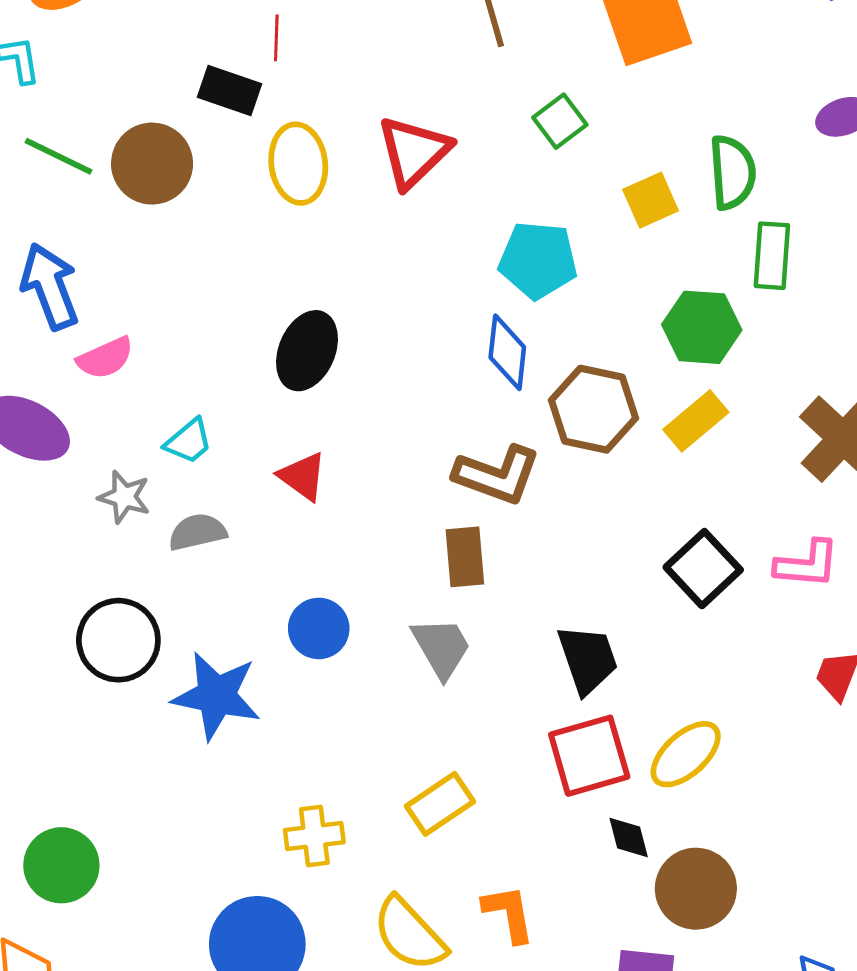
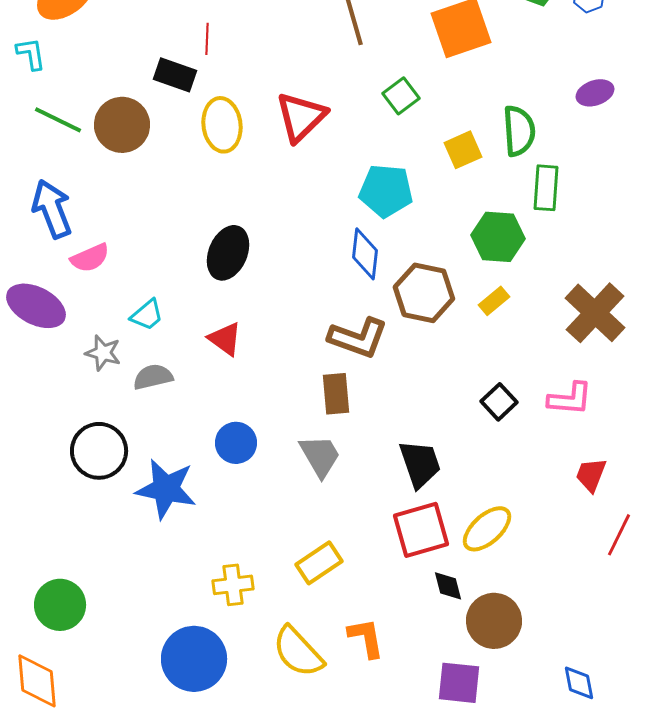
yellow rectangle: (696, 421) -> (494, 301), size x0.7
black square: (703, 569) -> (499, 402), size x0.7

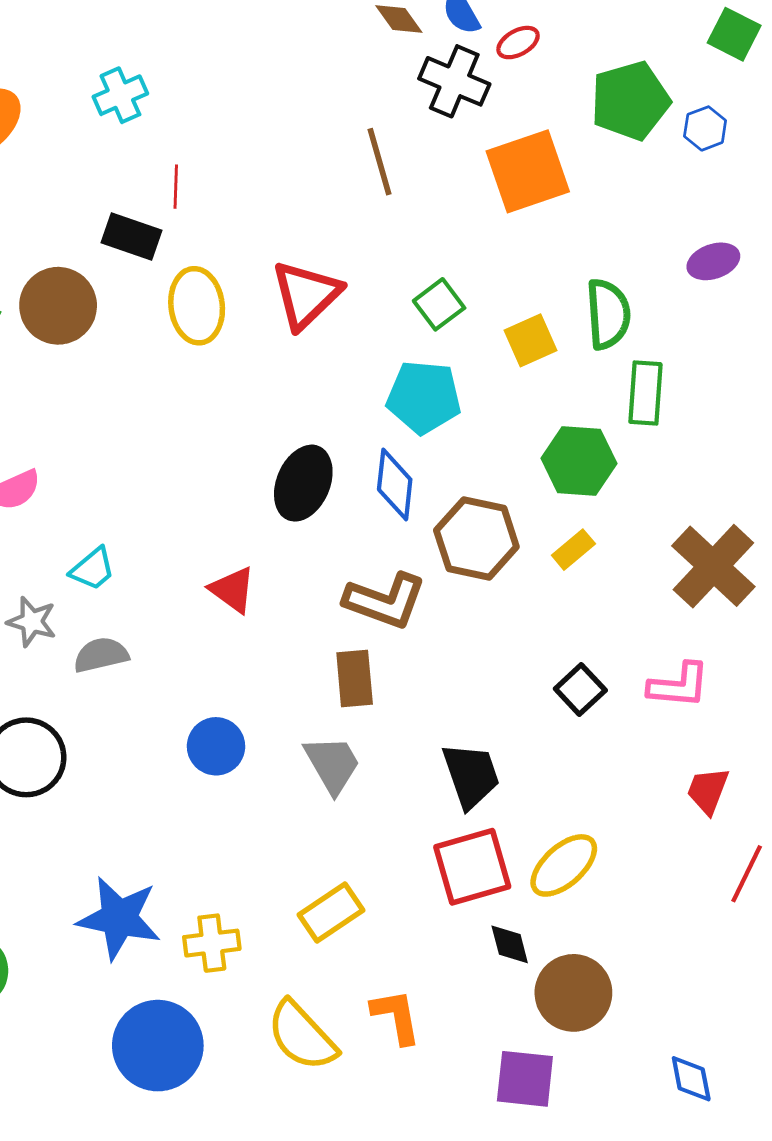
green square: (401, 96) -> (439, 304), moved
black ellipse: (228, 253) -> (303, 483), moved
red triangle: (225, 339) -> (233, 590), moved
blue star: (166, 489) -> (119, 918), moved

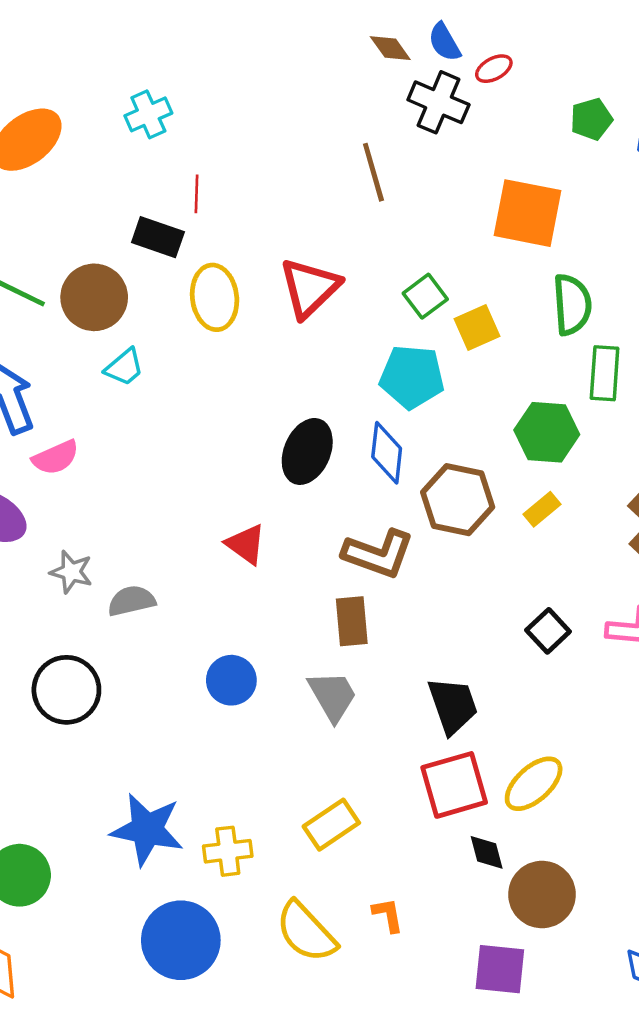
green pentagon: (630, 101) -> (591, 119), size x0.6
orange square: (528, 171) -> (528, 213), moved, turned 30
yellow square: (530, 340) -> (477, 327), moved
cyan trapezoid: (93, 569) -> (124, 367), moved
orange L-shape: (396, 1016) -> (388, 915), size x0.7

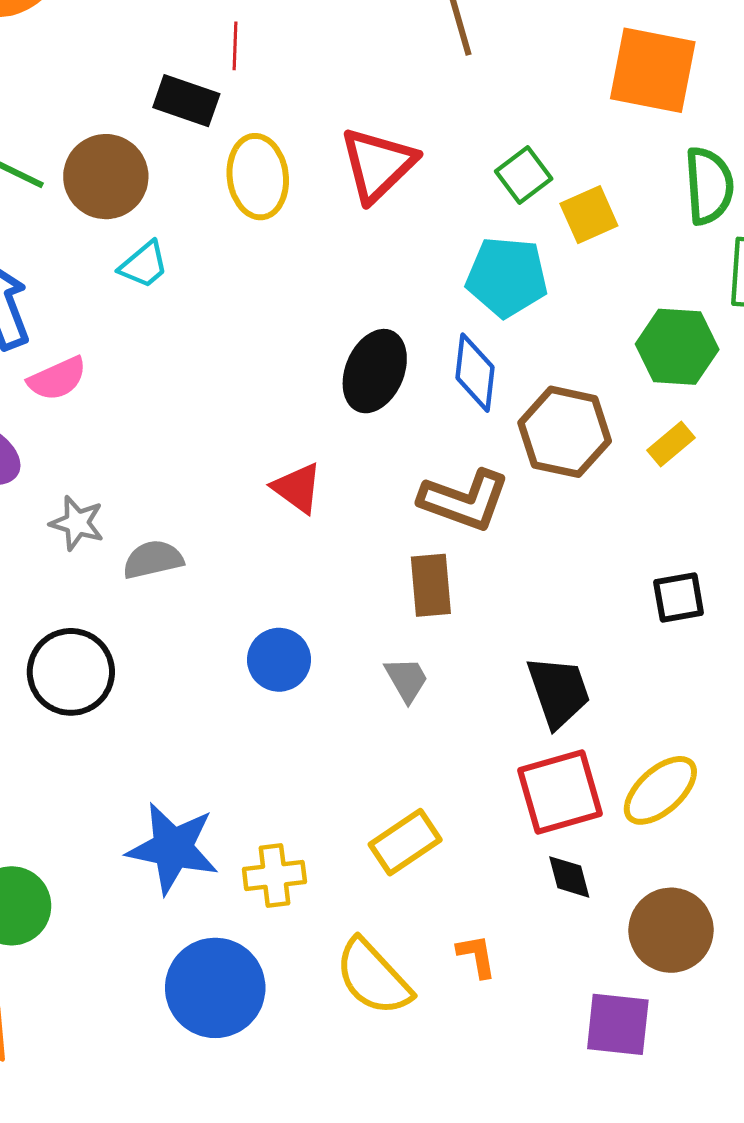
black square: (548, 631) -> (679, 597), turned 33
gray trapezoid: (333, 696) -> (407, 679), size x0.7
black diamond: (487, 852) -> (569, 877), moved

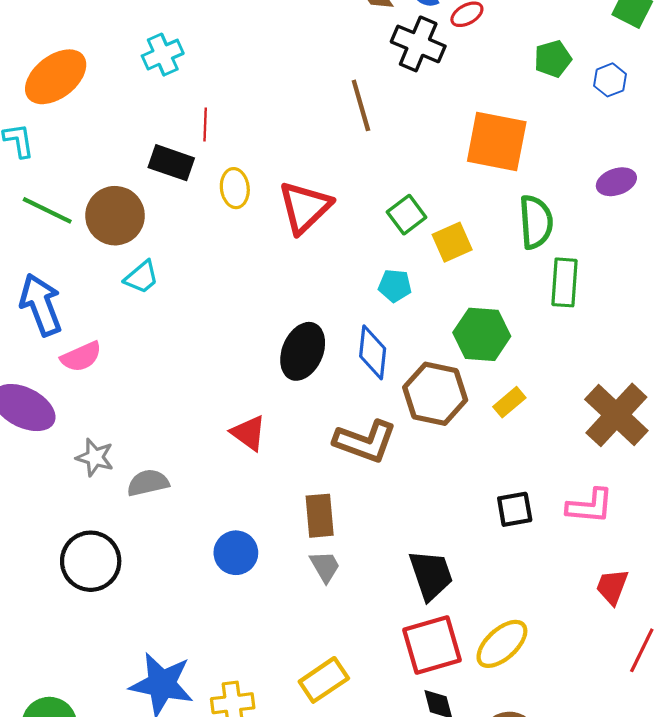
yellow ellipse: (258, 177) -> (235, 188), moved, size x0.7
cyan pentagon: (507, 277) -> (395, 286), size x0.6
green hexagon: (677, 347) -> (482, 334), moved
brown rectangle: (431, 585) -> (320, 516), moved

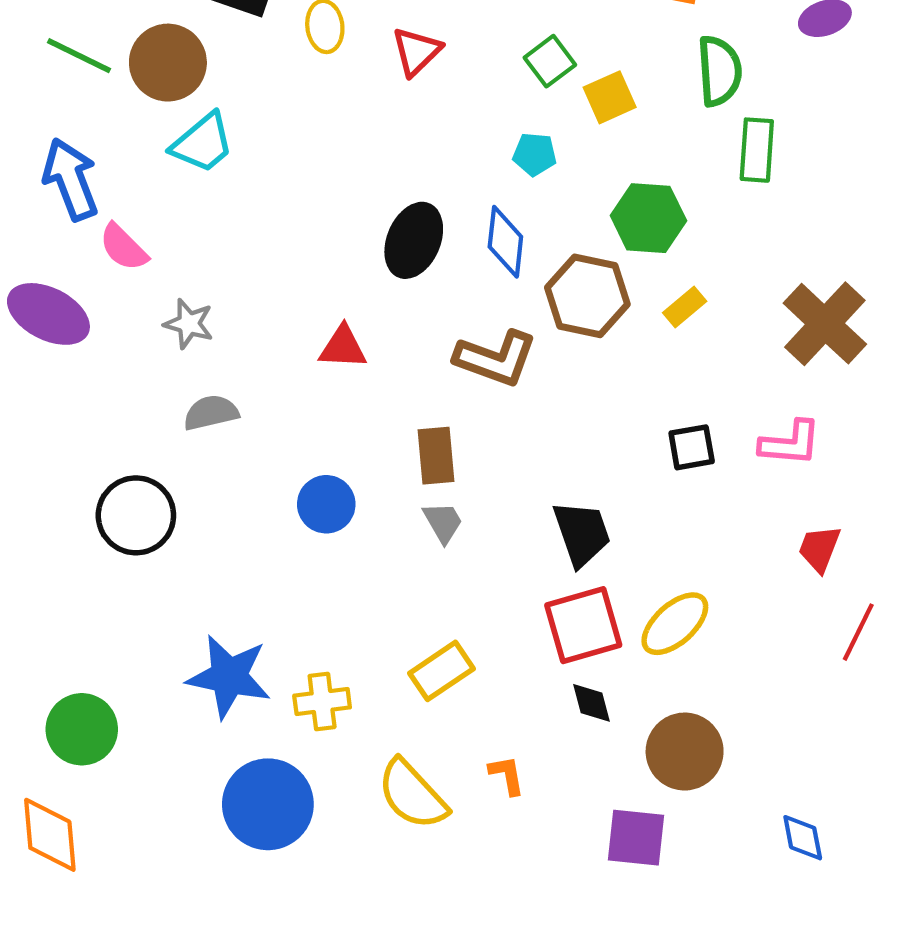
red triangle: (305, 207) -> (417, 51), size x0.7
cyan trapezoid: (142, 277) -> (203, 143), size x1.4
pink semicircle: (81, 357) -> (123, 247), turned 69
red triangle: (249, 433) -> (343, 347), turned -33
gray star: (95, 457) -> (189, 324), moved

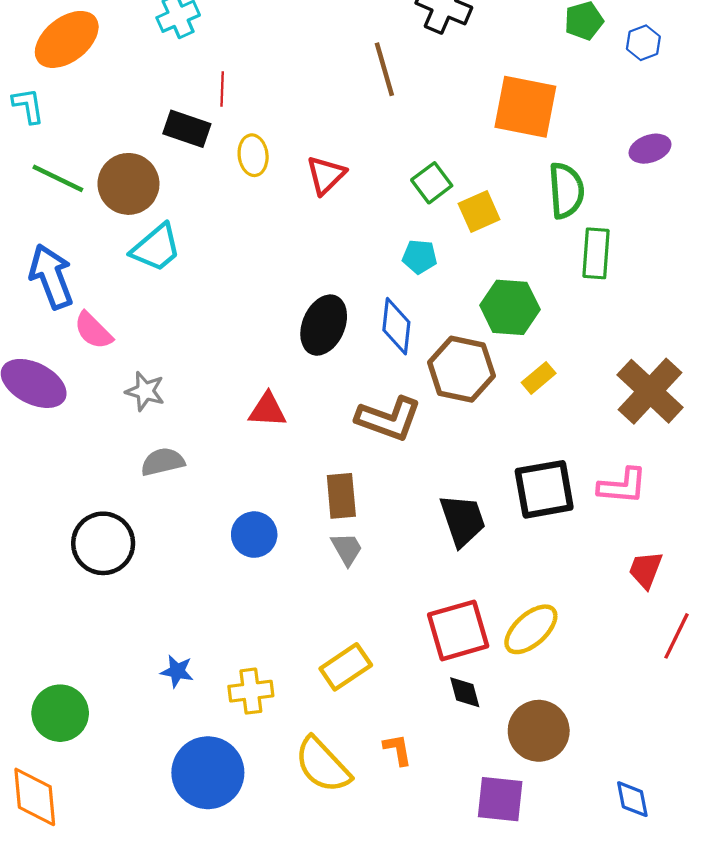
black square: (692, 447) -> (544, 489), size x1.6
black trapezoid: (582, 533) -> (463, 520), moved
blue star: (229, 677) -> (177, 671), size x0.5

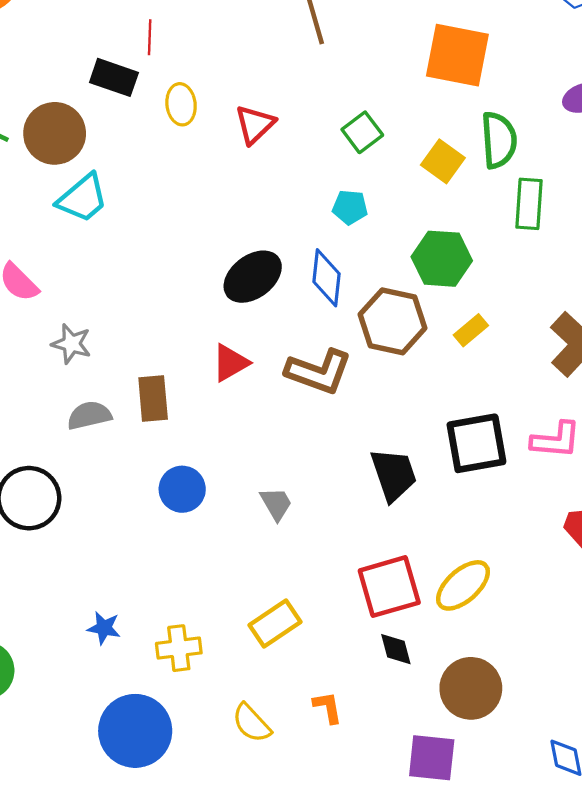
yellow square: (479, 211) -> (443, 161), moved, turned -30
black ellipse: (324, 325) -> (253, 277), turned 30
red triangle: (267, 410) -> (230, 363), moved, turned -33
brown rectangle: (341, 496) -> (153, 399), moved
yellow semicircle: (323, 765) -> (252, 723), size x0.7

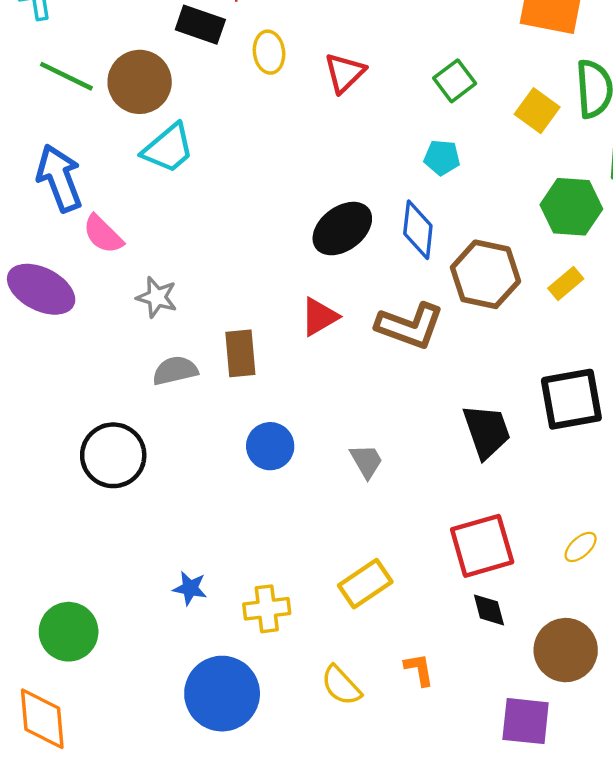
green hexagon: (442, 259) -> (571, 207), moved
yellow ellipse: (463, 585) -> (581, 547), moved, size x0.6

